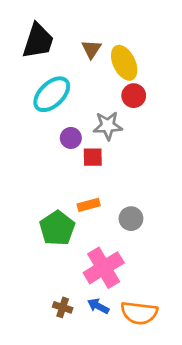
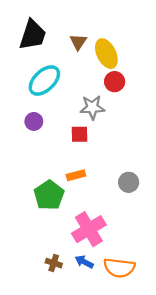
purple circle: (71, 138) -> (34, 121), moved
gray circle: (131, 219) -> (129, 182), moved

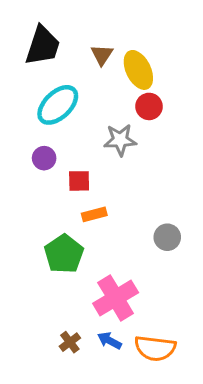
red square: (79, 134) -> (79, 181), moved
orange rectangle: (76, 175) -> (94, 214), moved
brown cross: (54, 263) -> (70, 342), turned 35

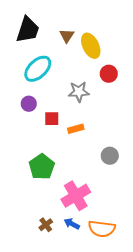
red circle: (149, 106) -> (109, 74), moved
orange rectangle: (94, 214) -> (76, 129), moved

